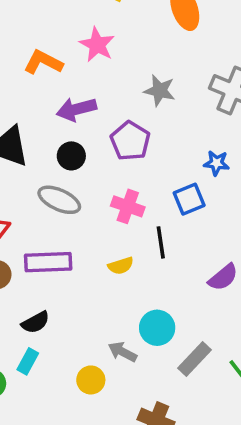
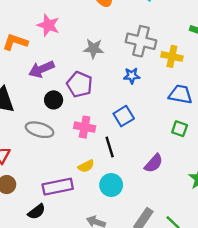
black circle: (71, 156) -> (54, 100), moved
blue star: (216, 163) -> (132, 76), moved
purple rectangle: (48, 262) -> (58, 187), moved
cyan circle: (157, 328) -> (111, 185), moved

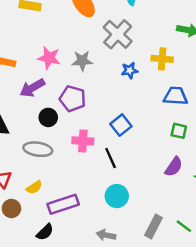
pink star: (48, 25) -> (49, 58), moved
gray cross: (141, 41) -> (118, 34), moved, turned 36
blue star: (132, 76) -> (130, 70), moved
purple semicircle: (154, 163) -> (174, 167), moved
yellow semicircle: (86, 166) -> (34, 187), moved

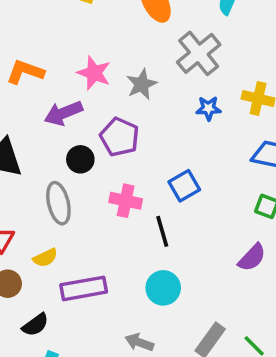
gray star: (82, 61) -> (142, 84), turned -30
gray ellipse: (38, 149) -> (58, 203), turned 60
black semicircle: (45, 232) -> (35, 325), moved

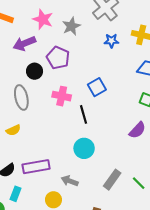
purple rectangle: (84, 288) -> (36, 167), moved

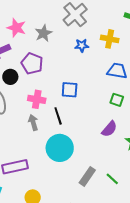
blue square: (97, 87) -> (70, 90), turned 36
cyan circle: (84, 148) -> (60, 148), size x1.4
gray arrow: (70, 181) -> (33, 122), moved, turned 56

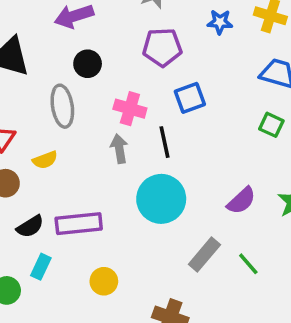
purple pentagon: (32, 63) -> (162, 47), moved, turned -30
blue square: (70, 90) -> (190, 98), turned -30
purple semicircle: (109, 129) -> (241, 201), moved

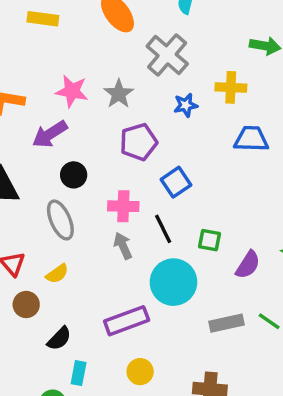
green square: (271, 125) -> (209, 240), moved
purple rectangle: (79, 224) -> (127, 321), moved
gray rectangle: (204, 255) -> (227, 323), turned 52

